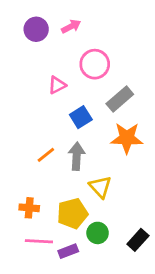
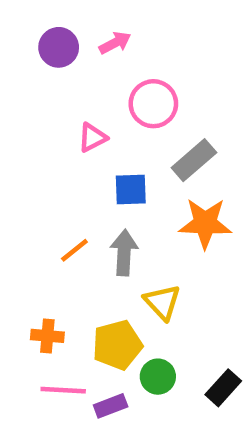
blue square: (81, 117) -> (131, 189), turned 30

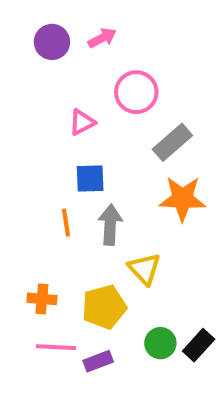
blue square: (131, 189) -> (90, 178), moved
orange line: (74, 250) -> (66, 223), turned -60
green circle: (158, 377) -> (160, 343), moved

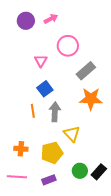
pink triangle: (82, 122) -> (41, 61), turned -32
blue square: (90, 178) -> (45, 89), turned -35
pink line: (56, 347) -> (17, 177), moved

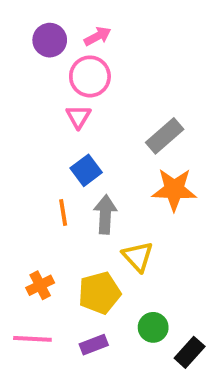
pink circle: (68, 46) -> (90, 76), moved
orange cross: (21, 149) -> (40, 285), turned -32
black rectangle: (99, 172) -> (190, 352), moved

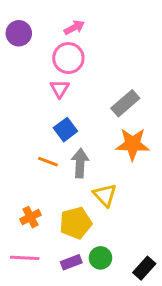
purple circle: (50, 40) -> (19, 33), moved
orange line: (63, 212) -> (48, 162), turned -60
green circle: (153, 327) -> (100, 258), moved

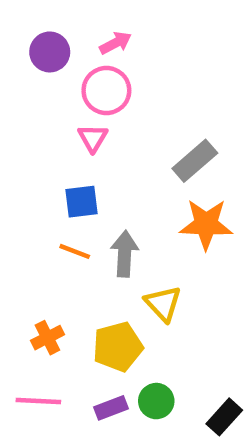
purple circle: (19, 33) -> (50, 52), moved
blue square: (65, 130) -> (81, 202), moved, turned 30

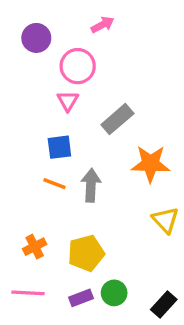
pink arrow: (115, 43) -> (103, 25), moved
gray rectangle: (195, 161) -> (117, 119), moved
yellow triangle: (163, 304) -> (165, 220), moved

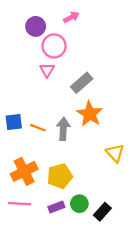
purple circle: (36, 38) -> (36, 26), moved
blue square: (59, 147) -> (14, 122), moved
orange star: (151, 164) -> (90, 114), moved, turned 30
orange cross: (35, 247) -> (24, 171), size x1.6
black rectangle: (164, 304) -> (102, 212), moved

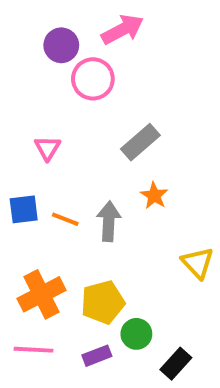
pink arrow: (71, 17) -> (123, 29), size x1.5
pink triangle: (47, 70) -> (47, 148), moved
orange star: (90, 114) -> (154, 196), size x0.6
green circle: (79, 204) -> (136, 334), moved

